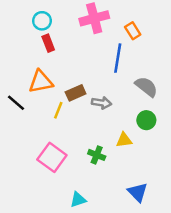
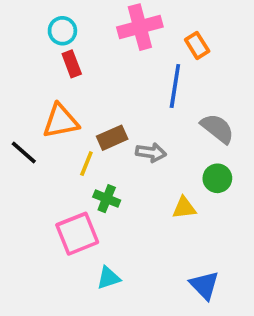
green cross: (97, 155) -> (107, 199), moved
pink square: (52, 157) -> (77, 234), turned 32
cyan triangle: (78, 200) -> (109, 278), moved

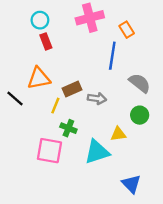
pink square: (77, 234) -> (49, 151), turned 32
cyan triangle: (109, 278) -> (97, 152), moved, size x1.6

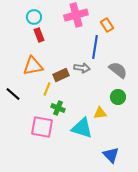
black line: (15, 98) -> (13, 94), moved
gray arrow: (97, 98) -> (82, 68), moved
cyan triangle: (97, 152) -> (82, 128), turned 35

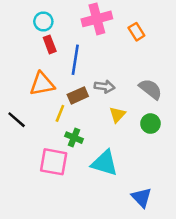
blue line: (95, 47) -> (75, 60), moved
yellow triangle: (100, 113) -> (117, 115), moved, turned -40

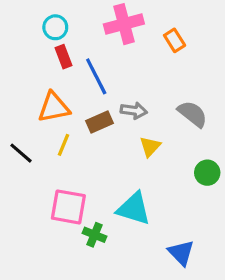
blue line: (75, 60) -> (96, 76), turned -36
yellow line: (60, 113) -> (63, 145), moved
green circle: (150, 124) -> (207, 173), moved
green cross: (74, 138) -> (95, 235), moved

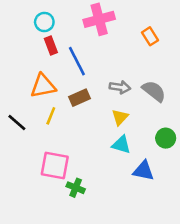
orange rectangle: (175, 40) -> (150, 36), moved
gray arrow: (134, 111) -> (120, 87), moved
cyan triangle: (134, 209) -> (121, 145), moved, size x0.7
blue triangle: (181, 253) -> (143, 171), moved, turned -35

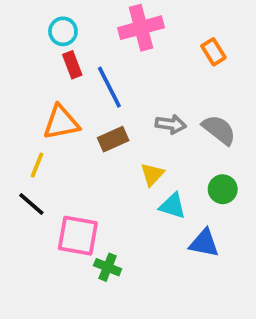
yellow line: (51, 116) -> (37, 165), moved
yellow triangle: (120, 117) -> (152, 174), moved
black line: (17, 122) -> (31, 204), moved
green circle: (166, 138) -> (223, 189), moved

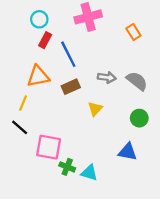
red rectangle: (72, 65) -> (45, 40), turned 49
cyan triangle: (173, 206) -> (89, 173), moved

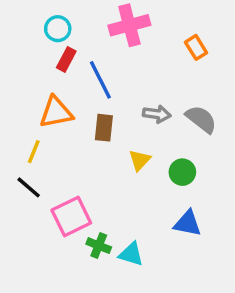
brown rectangle: (71, 87) -> (104, 128), turned -60
green circle: (139, 118) -> (182, 172), moved
pink square: (49, 147) -> (71, 217), turned -36

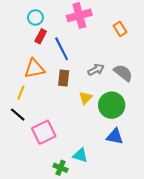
gray arrow: (157, 114) -> (96, 70), turned -35
green circle: (182, 172) -> (112, 105), size x1.6
green cross: (99, 246) -> (61, 168), moved

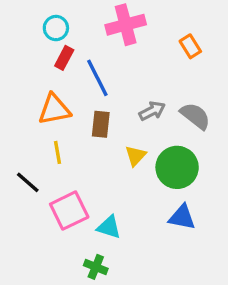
yellow line: (21, 93) -> (58, 152), moved, turned -32
cyan triangle: (80, 155) -> (109, 227), moved

